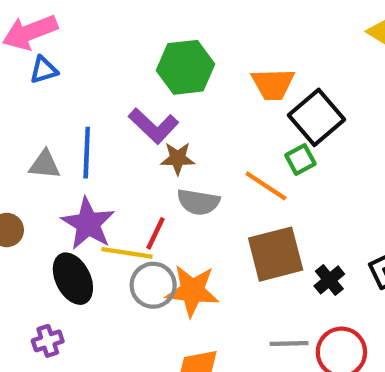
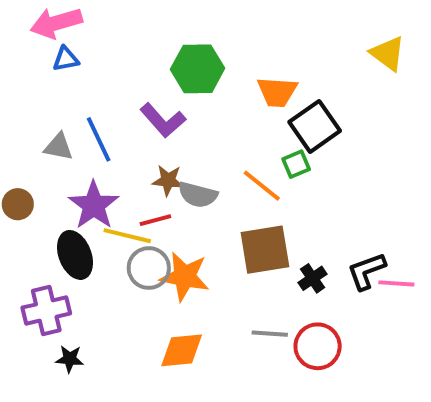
blue line: (87, 153) -> (99, 139), turned -33
brown star: (178, 158) -> (168, 180), moved
red line: (156, 233) -> (155, 220), turned 44
purple cross: (48, 341) -> (46, 311), size x1.6

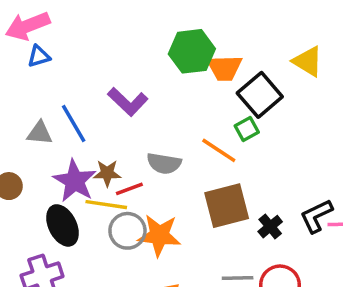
yellow triangle: (388, 53) -> (308, 61), moved
green hexagon: (198, 69) -> (192, 51), moved
brown star: (168, 180) -> (107, 173), moved

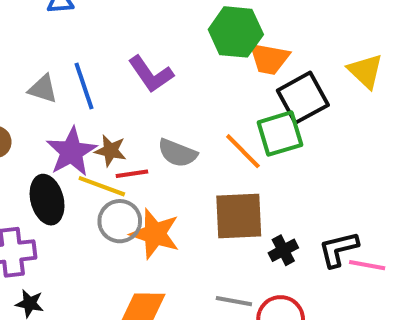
green square: (247, 129) -> (280, 134), size x1.6

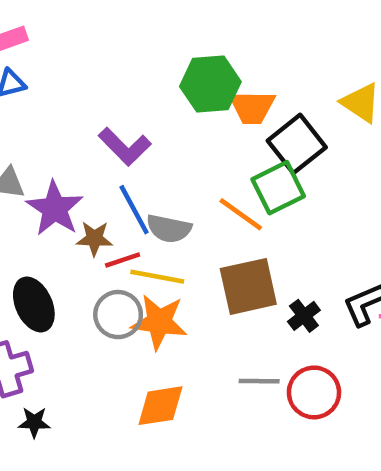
blue line: (84, 86) -> (134, 210), moved
purple star: (72, 152) -> (55, 208), moved
yellow line: (102, 186) -> (157, 277), moved

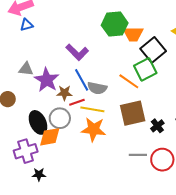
gray circle: (118, 315) -> (60, 118), moved
orange diamond: (160, 406) -> (50, 137), moved

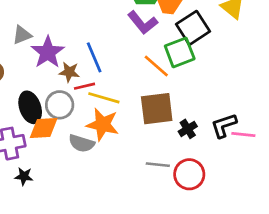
purple L-shape: (77, 52) -> (143, 23), moved
gray triangle: (26, 69) -> (22, 35), turned -35
gray semicircle: (97, 88) -> (82, 143), moved

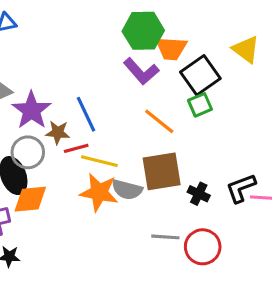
green square: (180, 52) -> (200, 105), moved, size x0.7
gray circle: (60, 105) -> (28, 152), moved
black cross: (188, 129) -> (199, 194), turned -30
gray semicircle: (82, 143) -> (127, 190), moved

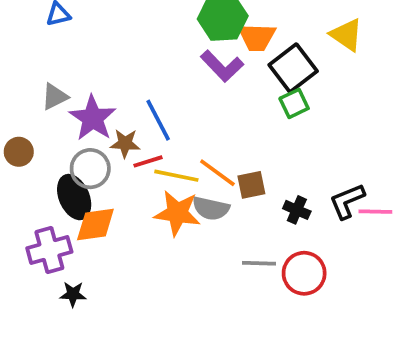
orange line: (159, 121) -> (217, 173), moved
brown square: (162, 171) -> (251, 185), size x0.6

